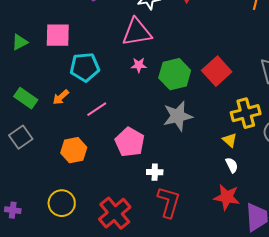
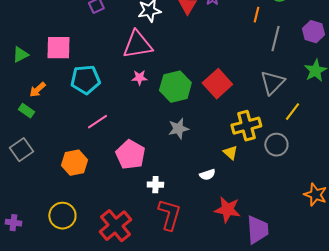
orange arrow: (61, 97) -> (37, 90), moved
green rectangle: (26, 98) -> (26, 111), size x0.7
gray star: (178, 116) -> (178, 129), size x0.7
white semicircle: (232, 165) -> (207, 175), moved, turned 98

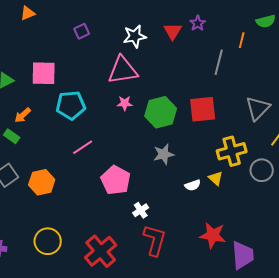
gray line: (275, 39) -> (219, 62), moved
red square: (217, 84) -> (203, 109), turned 36
orange hexagon: (74, 163) -> (42, 182), moved
white semicircle: (207, 175) -> (193, 185), moved
white cross: (155, 185) -> (141, 210), turned -35

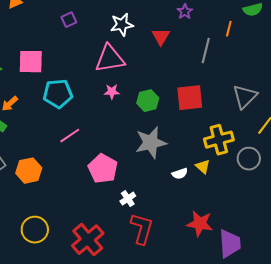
red triangle: (173, 31) -> (161, 37), moved
green hexagon: (161, 112) -> (148, 101), size x0.7
gray star: (164, 154) -> (151, 143), size x1.5

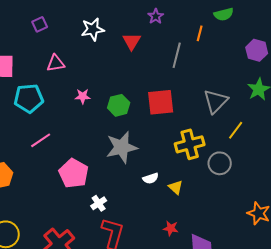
pink triangle: (110, 59) -> (56, 63), moved, size x0.6
yellow triangle: (203, 167) -> (176, 187), moved
red star: (200, 224) -> (171, 228), size x0.6

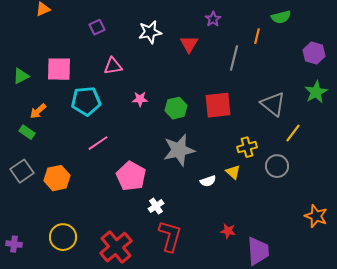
gray triangle: (216, 101) -> (273, 104), turned -36
yellow cross: (190, 144) -> (247, 147), size x0.7
yellow triangle: (176, 187) -> (233, 172), moved

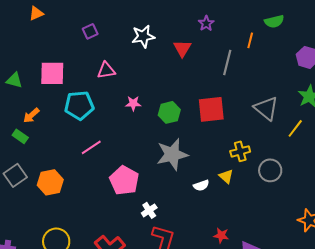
green triangle: (21, 76) -> (14, 80), turned 42
yellow line: (293, 133) -> (295, 128), moved

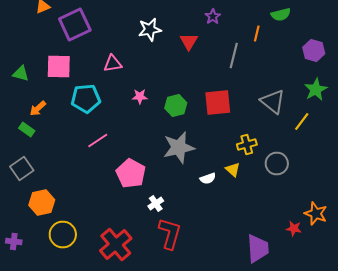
purple square: (90, 31) -> (75, 24), moved, size x2.0
orange hexagon: (50, 182) -> (42, 202), moved
red star: (221, 235) -> (294, 228), moved

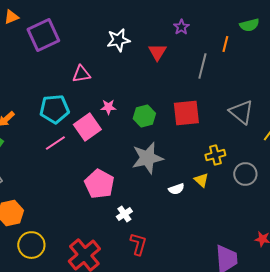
pink square: (59, 66) -> (87, 127), moved, turned -36
pink line: (98, 140) -> (55, 143), moved
red L-shape: (170, 234) -> (138, 244), size x0.7

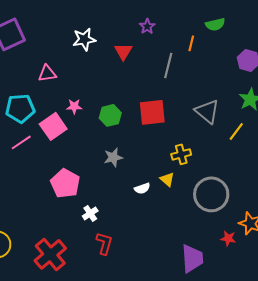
gray star: (147, 158) -> (113, 157), size x0.6
gray circle: (245, 174) -> (211, 194), moved, size x1.5

